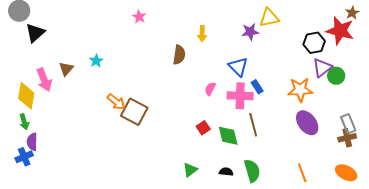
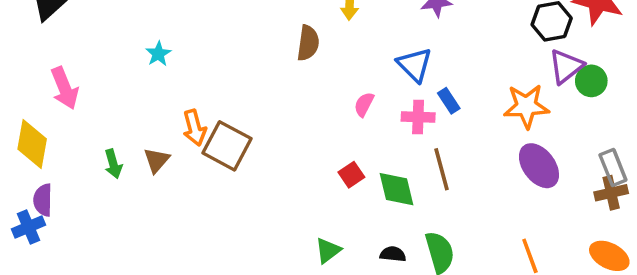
brown triangle: (66, 69) -> (157, 160), moved
yellow diamond: (26, 96) -> (32, 144), moved
pink cross: (240, 96) -> (418, 117), size x0.7
orange arrow: (116, 102) -> (194, 128), turned 36
green arrow: (24, 122) -> (113, 164), moved

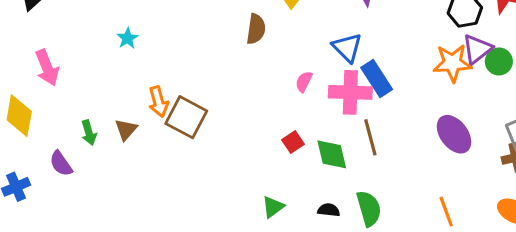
blue rectangle: (449, 101) -> (377, 78), size x1.6
orange star: (526, 106) -> (452, 63), moved
pink cross: (418, 117) -> (350, 92), size x1.5
purple semicircle: (43, 200) -> (61, 164), moved, turned -36

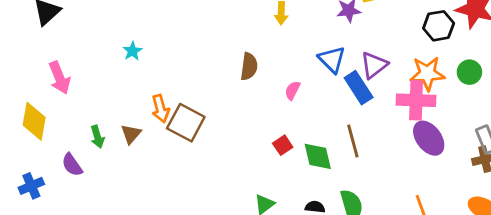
brown semicircle: (256, 29) -> (249, 67), moved
purple triangle: (477, 49) -> (374, 65), moved
pink cross: (350, 92) -> (416, 100), moved

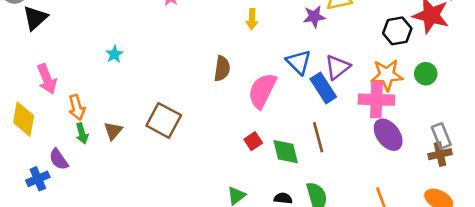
pink semicircle: (293, 90) -> (262, 91), size x2.0
orange arrow: (161, 109) -> (77, 107), moved
blue cross: (31, 186) -> (38, 179), moved

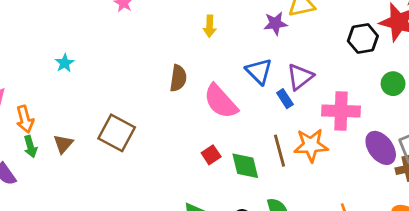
orange star: (387, 75) -> (311, 145), moved
blue rectangle: (323, 88) -> (285, 99), size x0.6
pink semicircle: (262, 91) -> (221, 101), turned -69
purple ellipse: (388, 135) -> (381, 148), moved

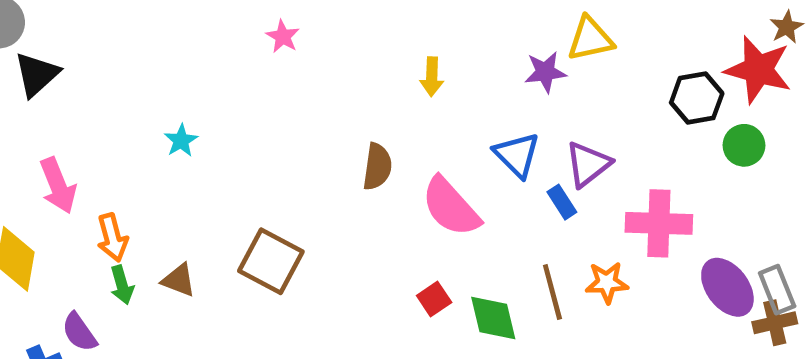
green circle: (393, 84) -> (744, 145), moved
brown triangle: (63, 144) -> (179, 280), turned -50
orange star: (311, 145) -> (607, 283), size x0.7

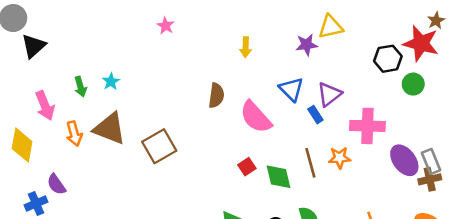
brown square: (271, 261) -> (159, 146), turned 32
brown triangle: (179, 280) -> (110, 129), moved, size x1.8
green arrow: (122, 285) -> (80, 87), moved

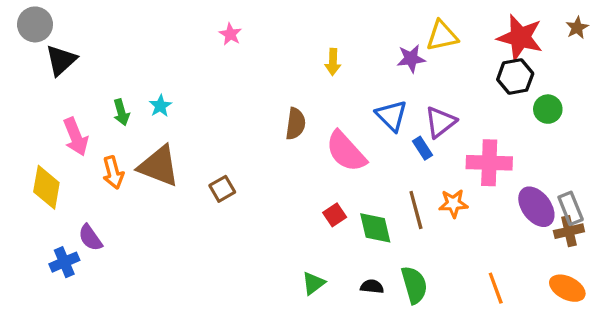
red star: (421, 43) -> (520, 37), moved
brown square: (159, 146) -> (222, 189), size x0.6

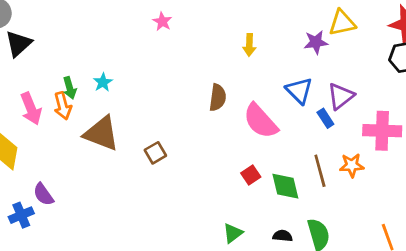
orange arrow: (113, 173) -> (63, 106), moved

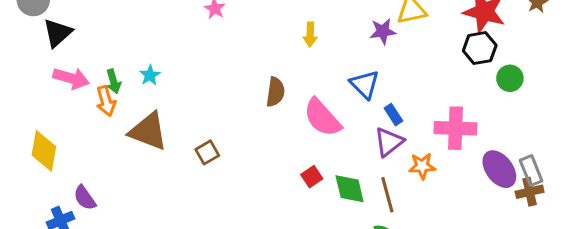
purple triangle: (341, 96) -> (389, 142), moved
pink arrow: (31, 109) -> (71, 78), moved, turned -52
brown line: (320, 171) -> (387, 195), moved

